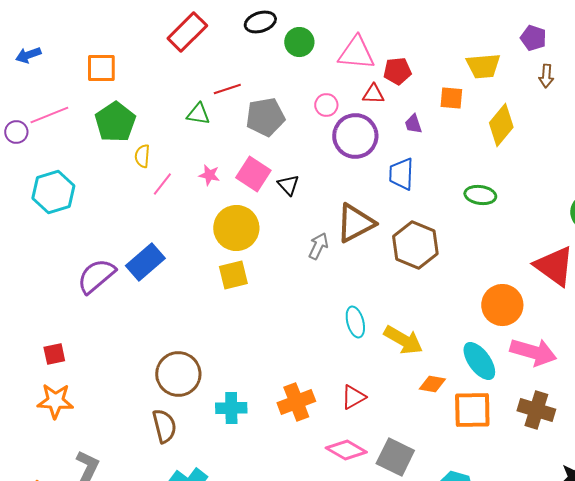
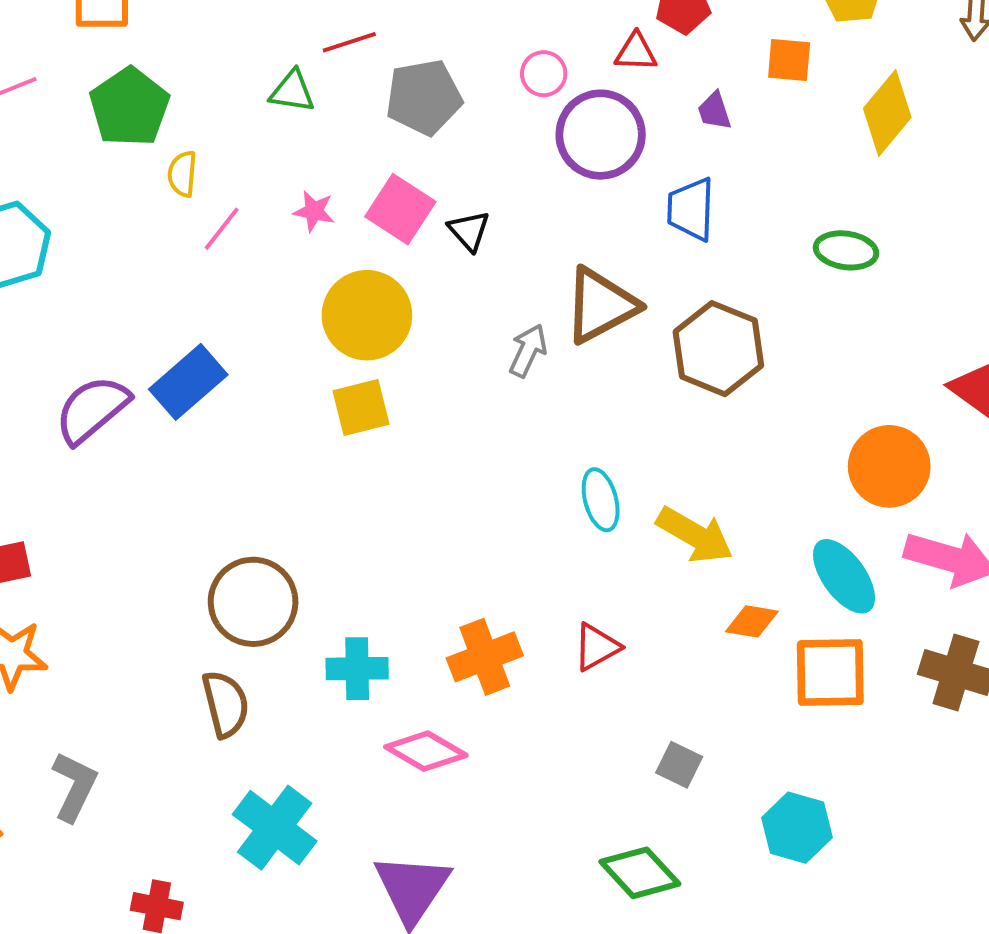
pink diamond: (346, 450) -> (426, 751), moved
gray square: (395, 457) -> (679, 765), size x0.6

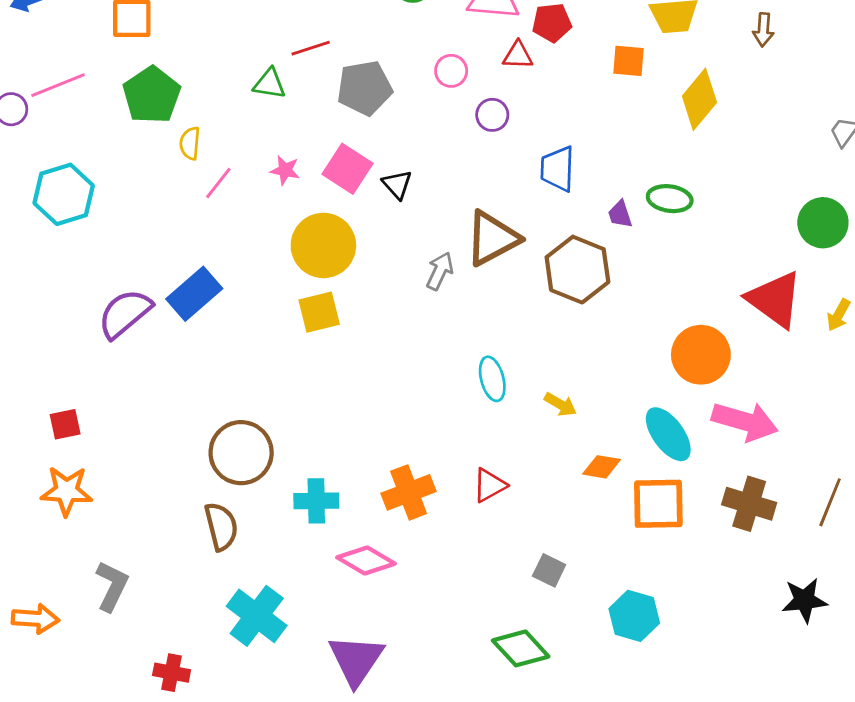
purple trapezoid: (714, 111) -> (620, 214), moved
purple circle: (601, 135) -> (492, 115), size x0.5
yellow arrow: (695, 535) -> (560, 404), size x0.6

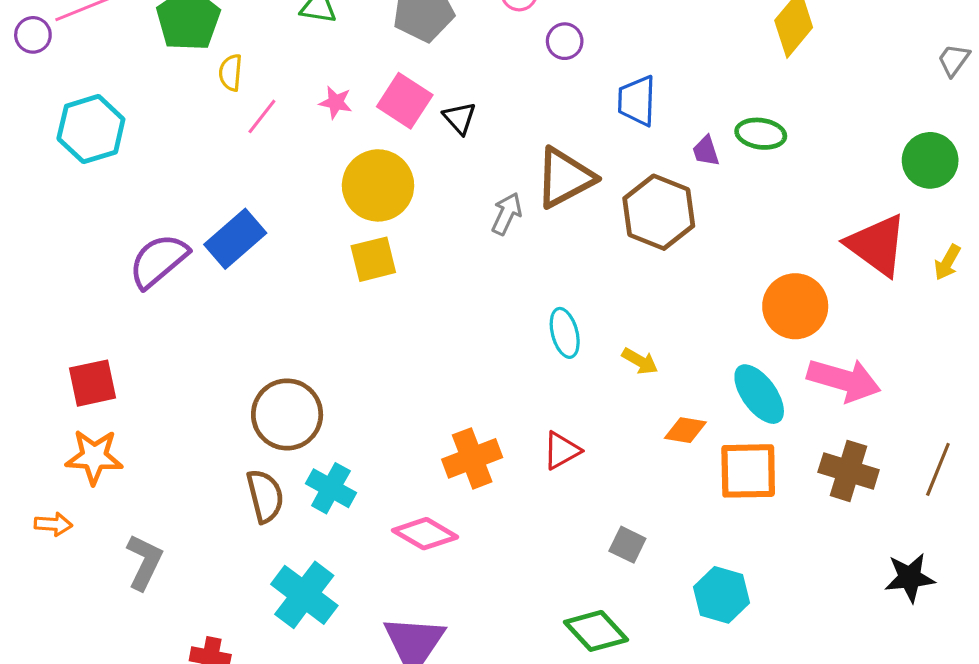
red square: (65, 424) -> (93, 383), size x1.4
cyan cross: (316, 501) -> (331, 488), moved, turned 30
orange arrow: (35, 619) -> (53, 524), moved, size x0.7

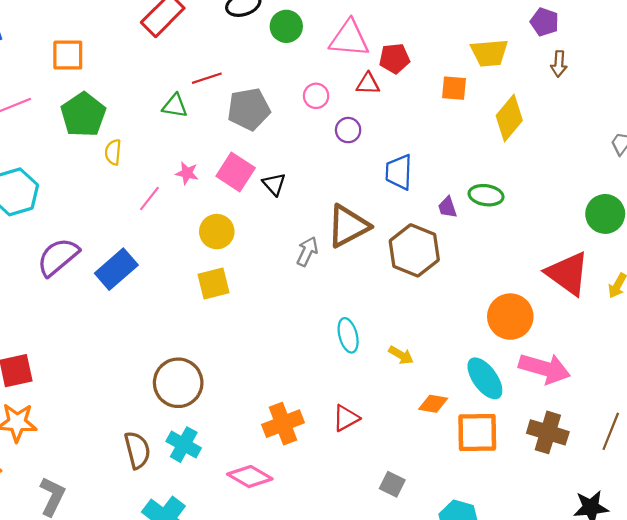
pink line: (262, 116) -> (149, 198), moved
yellow circle: (378, 185) -> (217, 232), size x0.7
purple semicircle: (158, 261) -> (58, 257), moved
brown circle: (287, 414) -> (178, 383), moved

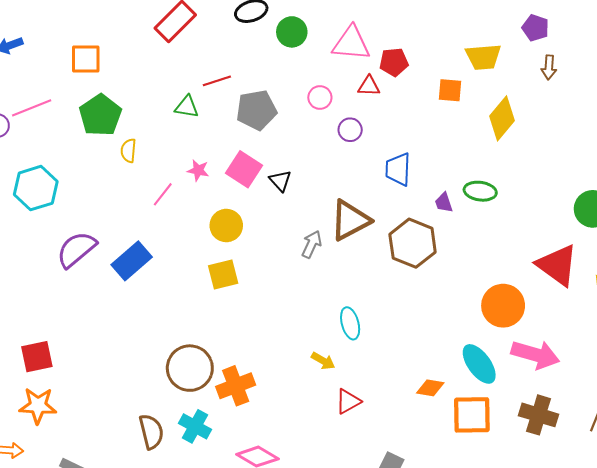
yellow arrow: (401, 355) -> (323, 361), moved
orange cross: (283, 424) -> (236, 386), moved

